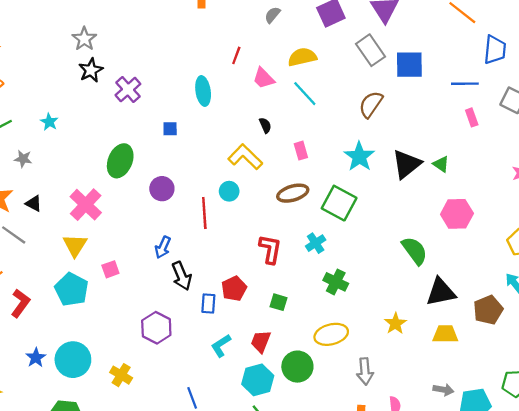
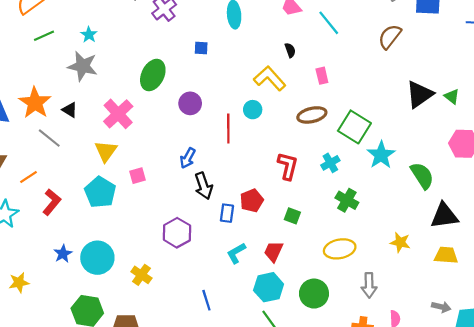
cyan star: (359, 157) -> (381, 155), moved
gray star: (23, 159) -> (83, 66), moved, size x1.8
yellow star: (395, 323) -> (400, 242), turned -30
green circle: (297, 367) -> (314, 294), moved

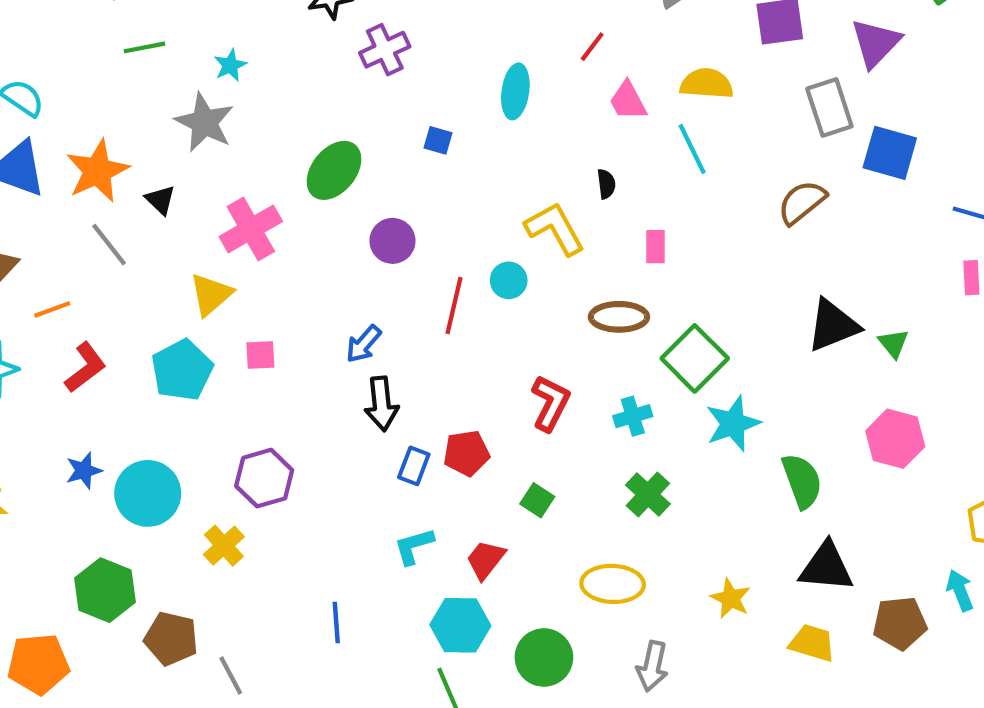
purple hexagon: (177, 233) -> (264, 478), moved

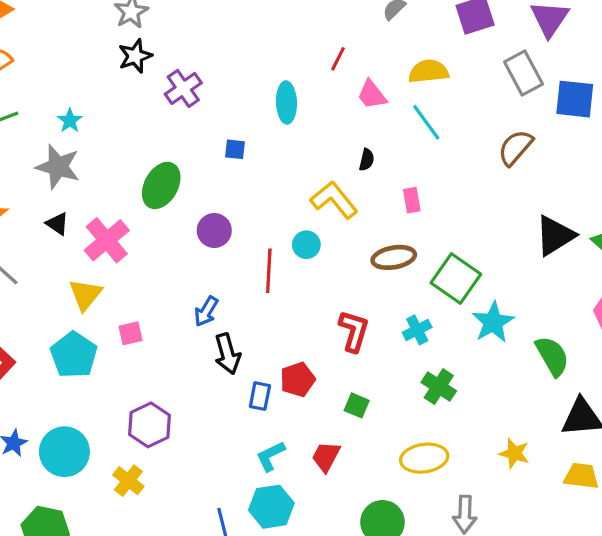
black semicircle: (606, 184) -> (367, 160), turned 30
black triangle: (160, 200) -> (57, 224), moved
cyan hexagon: (460, 625) -> (271, 507), moved

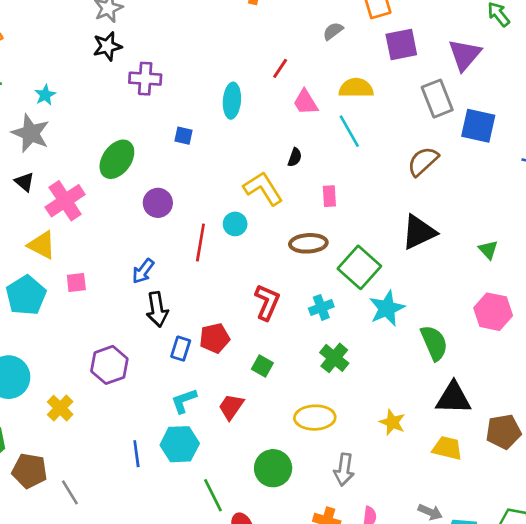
purple cross: (183, 88) -> (145, 79), turned 32
black triangle: (555, 236) -> (419, 232), moved
yellow triangle: (85, 295) -> (42, 245), turned -48
purple hexagon: (150, 425) -> (109, 365), moved

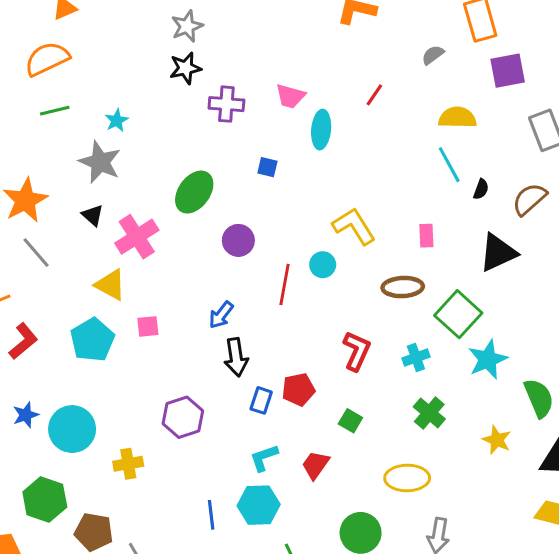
pink trapezoid: (306, 102) -> (290, 96), moved, turned -44
black semicircle: (295, 157) -> (481, 189), moved
black triangle: (419, 232) -> (498, 253), moved
yellow cross: (60, 408) -> (128, 464), turned 35
yellow star: (392, 422) -> (497, 440), moved

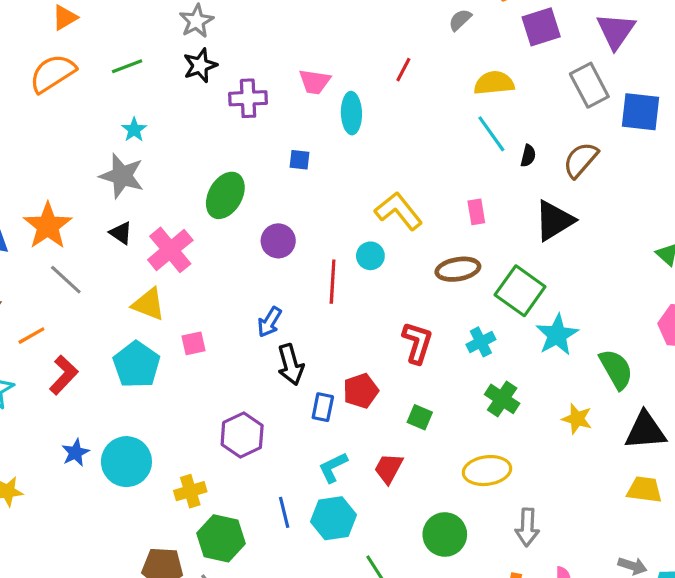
green line: (55, 111) -> (127, 66), moved
green hexagon: (45, 500) -> (221, 538), moved
blue line: (211, 515) -> (284, 512), moved

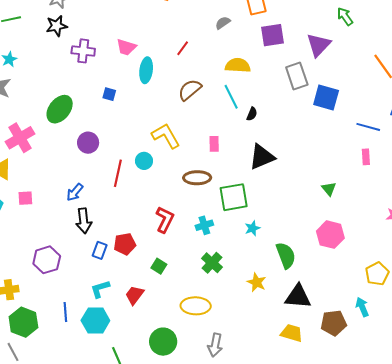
brown semicircle: (581, 160) -> (190, 90), moved
green square: (520, 291) -> (234, 197), turned 36
cyan star: (557, 335) -> (252, 228), size x0.6

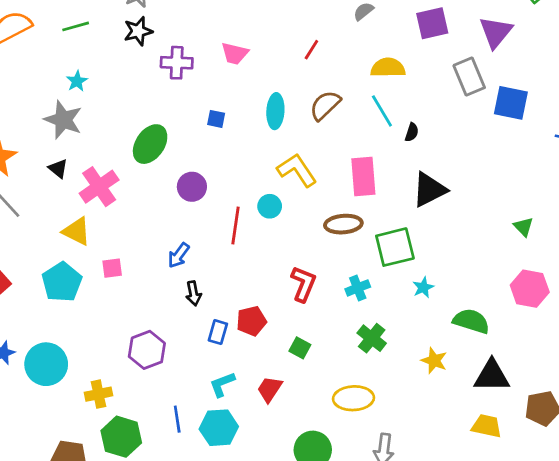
cyan ellipse: (146, 70) -> (275, 111), moved
pink rectangle: (214, 144) -> (363, 176), size x1.8
black arrow: (84, 221) -> (193, 293), size x0.7
green semicircle: (286, 255) -> (471, 321), turned -48

